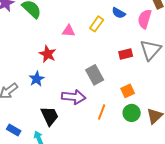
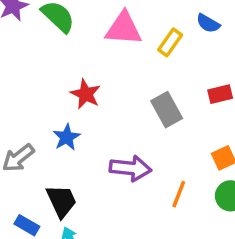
pink triangle: (69, 31) -> (124, 29), moved, size x1.6
gray rectangle: (95, 75) -> (167, 110), moved
black trapezoid: (50, 116) -> (61, 201), moved

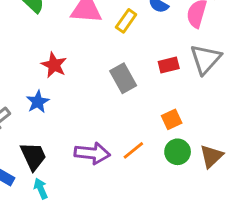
purple arrow: (130, 168) -> (92, 153), moved
orange line: (179, 194) -> (133, 150), turned 30

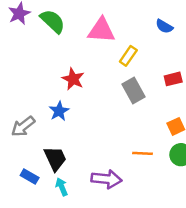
yellow rectangle: (126, 21) -> (128, 56), moved
orange line: (133, 150) -> (142, 153), turned 42
purple arrow: (92, 153) -> (107, 179), moved

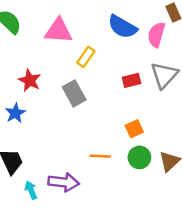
blue semicircle: (164, 26) -> (122, 27), size x1.6
gray rectangle: (133, 91) -> (74, 93), moved
cyan arrow: (62, 187) -> (31, 190), moved

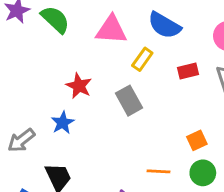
blue semicircle: (122, 27) -> (164, 25), moved
red rectangle: (132, 80) -> (188, 71), moved

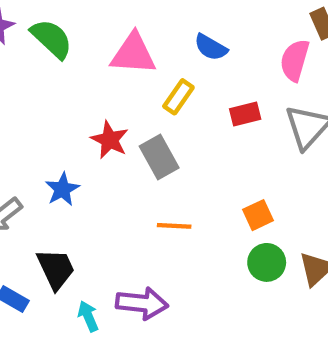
blue semicircle: (164, 25) -> (211, 47), size x0.7
red star: (79, 86) -> (110, 140), moved
orange line: (159, 171) -> (174, 226), moved

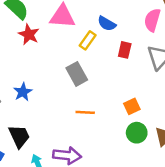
blue semicircle: (211, 47) -> (107, 24), moved
red rectangle: (245, 114) -> (125, 50), turned -63
red star: (110, 140) -> (29, 34), moved

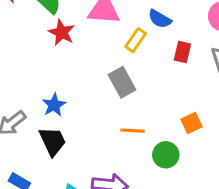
green circle: (137, 133) -> (166, 155), moved
black trapezoid: (19, 136) -> (53, 141), moved

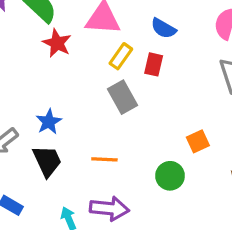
yellow rectangle: (136, 40) -> (121, 56), moved
red rectangle: (182, 52) -> (154, 64), moved
orange line: (133, 131) -> (104, 159), moved

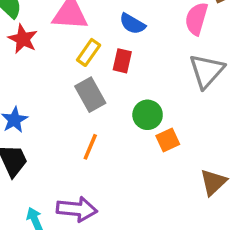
orange line: (104, 159) -> (90, 147), moved, turned -70
green circle: (170, 176) -> (148, 115), moved

